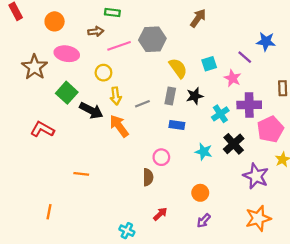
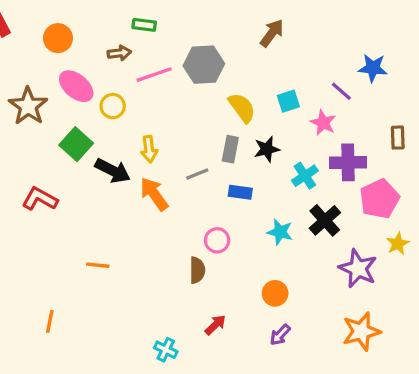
pink ellipse: (67, 54) -> (76, 86), turned 30
yellow circle: (103, 73) -> (113, 106), moved
gray line: (142, 104) -> (197, 174), moved

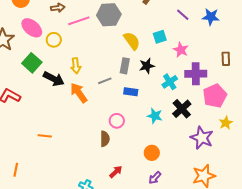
purple line: (341, 91) -> (183, 15), moved

